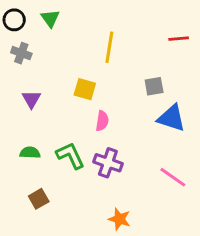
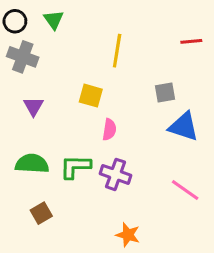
gray cross: (21, 53) -> (23, 57), size x1.4
green semicircle: (30, 153) -> (32, 164), size x1.5
green L-shape: (70, 156) -> (75, 167), turned -64

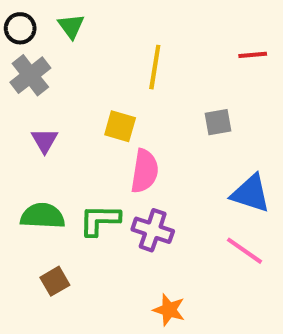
gray cross: (23, 57) -> (30, 75), turned 32
blue triangle: (184, 126) -> (251, 194), moved
pink semicircle: (109, 130) -> (145, 171), size x1.5

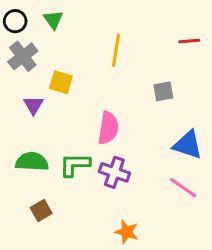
yellow square: (120, 126) -> (61, 82), moved

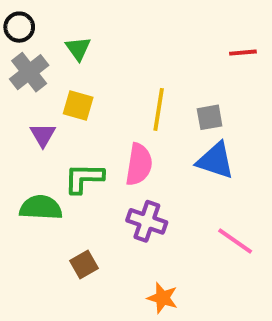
green triangle: (53, 20) -> (78, 49), moved
yellow line: (116, 50) -> (159, 109), moved
blue triangle: (188, 145) -> (215, 160), moved
green L-shape: (75, 165) -> (84, 178), moved
brown square: (41, 211) -> (84, 265), moved

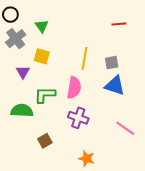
red line: (243, 53) -> (119, 24), moved

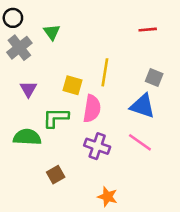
yellow square: (42, 56) -> (73, 85), moved
gray square: (112, 63) -> (154, 77), moved, turned 32
pink line: (125, 128) -> (140, 142), moved

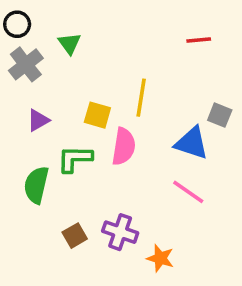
gray square: (154, 77) -> (220, 115), moved
purple triangle: (28, 89) -> (38, 120), turned 30
green semicircle: (27, 137) -> (36, 185), turned -80
purple cross: (97, 146) -> (120, 232), moved
orange star: (107, 197) -> (160, 258), moved

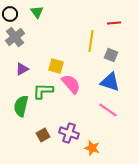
green triangle: (69, 43) -> (37, 12), moved
yellow line: (141, 98) -> (91, 41), moved
gray square: (220, 115) -> (111, 55), moved
pink semicircle: (124, 146) -> (71, 84), turned -50

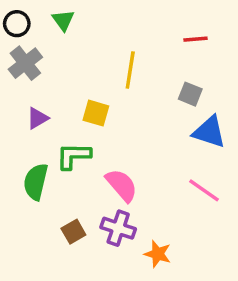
yellow line: (91, 41) -> (130, 70), moved
blue triangle: (110, 82) -> (209, 132), moved
pink semicircle: (71, 84) -> (122, 185), moved
pink line: (108, 110) -> (204, 190), moved

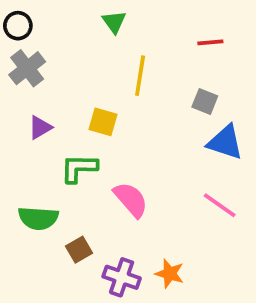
green triangle: (63, 20) -> (114, 22), moved
green semicircle: (36, 182) -> (38, 218), moved, turned -99
purple cross: (118, 228) -> (122, 277), moved

